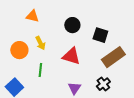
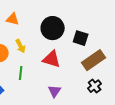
black circle: (72, 25) -> (53, 28), size x1.5
black cross: (103, 84) -> (95, 86), moved

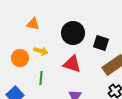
yellow arrow: (21, 46) -> (41, 51), turned -48

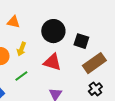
yellow arrow: (41, 51) -> (21, 49), turned 96
green line: (41, 78) -> (21, 76), turned 48

